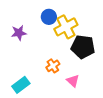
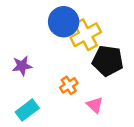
blue circle: (49, 17) -> (64, 22), size x1.5
purple star: (19, 33) -> (22, 66), moved

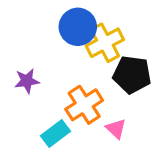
orange cross: (69, 85) -> (84, 105), size x1.6
cyan rectangle: (27, 110) -> (56, 133), moved

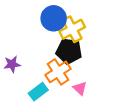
black pentagon: (132, 75) -> (69, 51), moved
purple star: (27, 81) -> (12, 64), moved

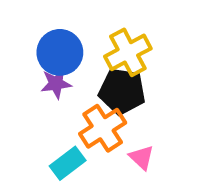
blue circle: (54, 18) -> (60, 52), moved
purple star: (12, 64) -> (56, 84), moved

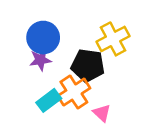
yellow cross: (128, 52) -> (113, 39), moved
cyan rectangle: (68, 163) -> (49, 100), moved

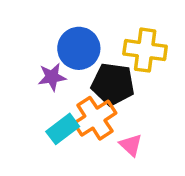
blue circle: (43, 38) -> (79, 48), moved
yellow cross: (113, 39) -> (145, 50), turned 36

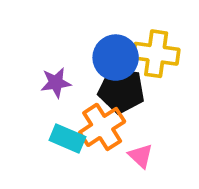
blue circle: (79, 48) -> (116, 58), moved
cyan rectangle: (63, 129) -> (67, 139), turned 60

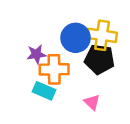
black pentagon: (121, 90) -> (100, 59), moved
orange cross: (102, 127) -> (54, 69), moved, turned 32

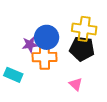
blue circle: (76, 38) -> (47, 37), moved
cyan rectangle: (44, 91) -> (13, 75), moved

